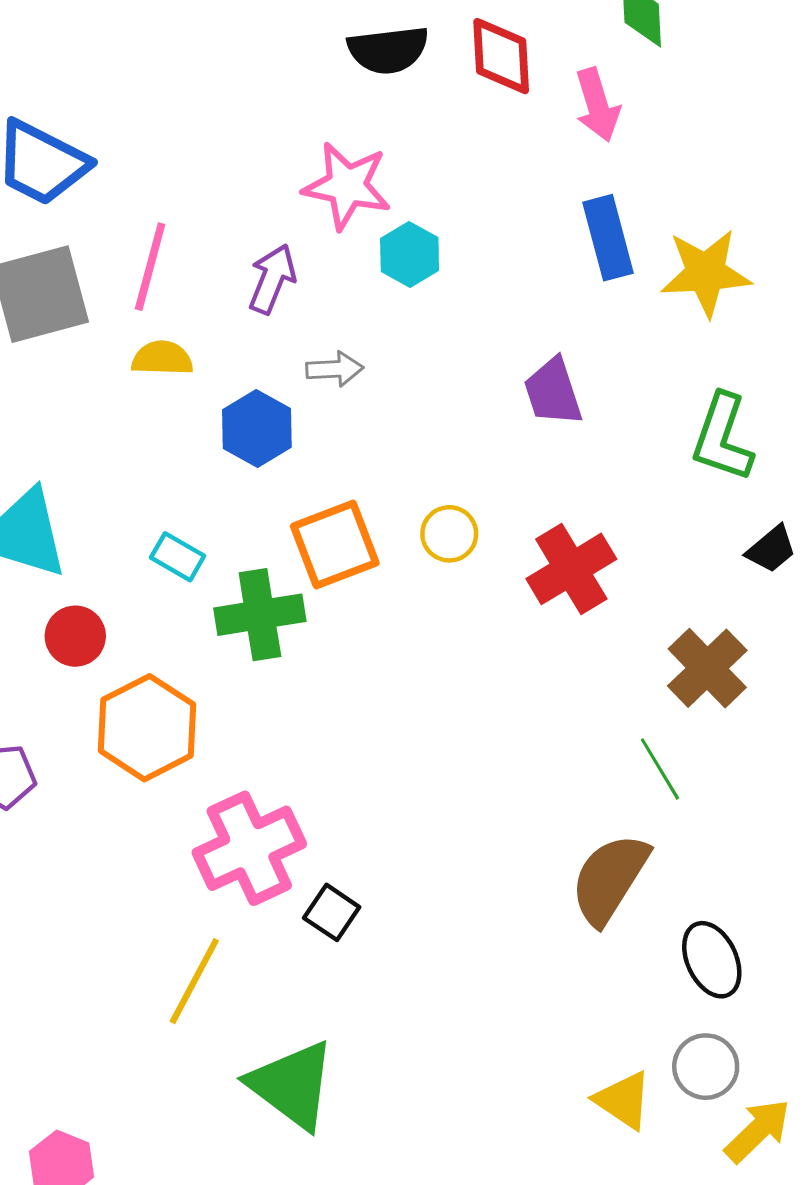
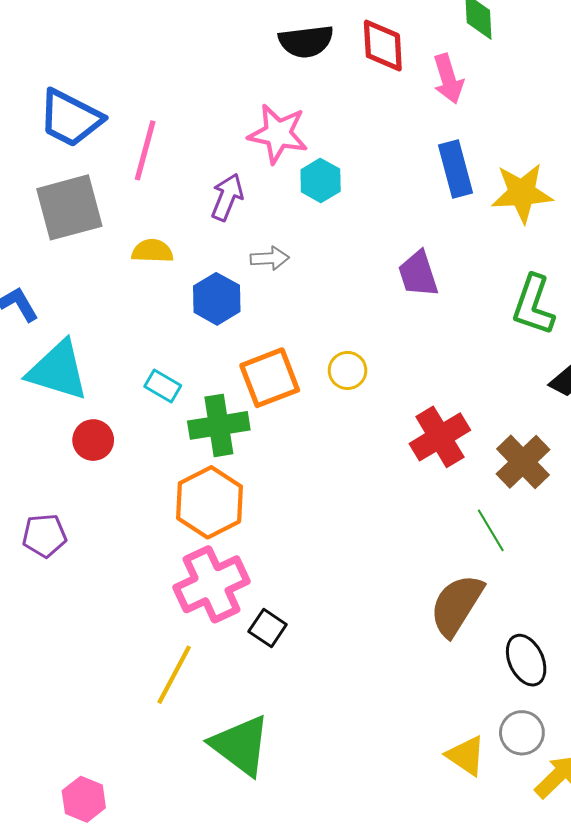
pink line: (150, 267) -> (145, 150), moved
red cross: (571, 569) -> (440, 437), moved
orange hexagon: (147, 728) -> (209, 502), moved

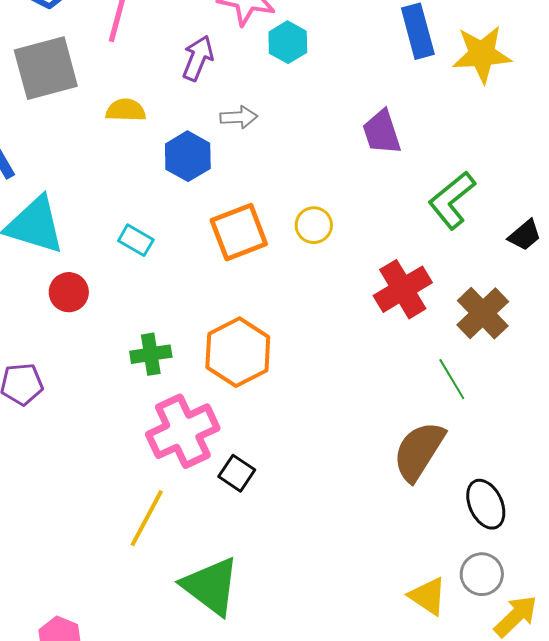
green L-shape: (533, 305) -> (452, 200), moved, turned 32
green cross: (219, 425) -> (151, 354), moved, size x0.7
orange hexagon: (209, 502) -> (238, 352), moved

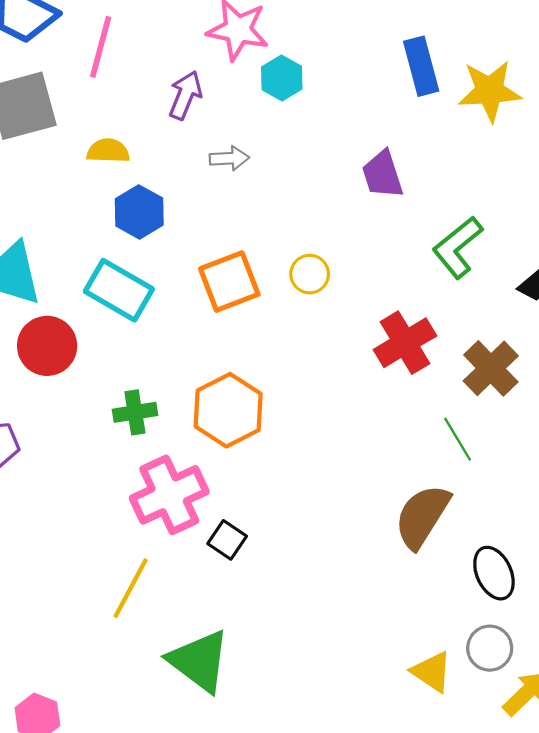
blue hexagon: (188, 156) -> (139, 212), moved
cyan rectangle: (136, 240) -> (119, 290), size x1.8
red circle: (69, 292) -> (47, 346), size x1.4

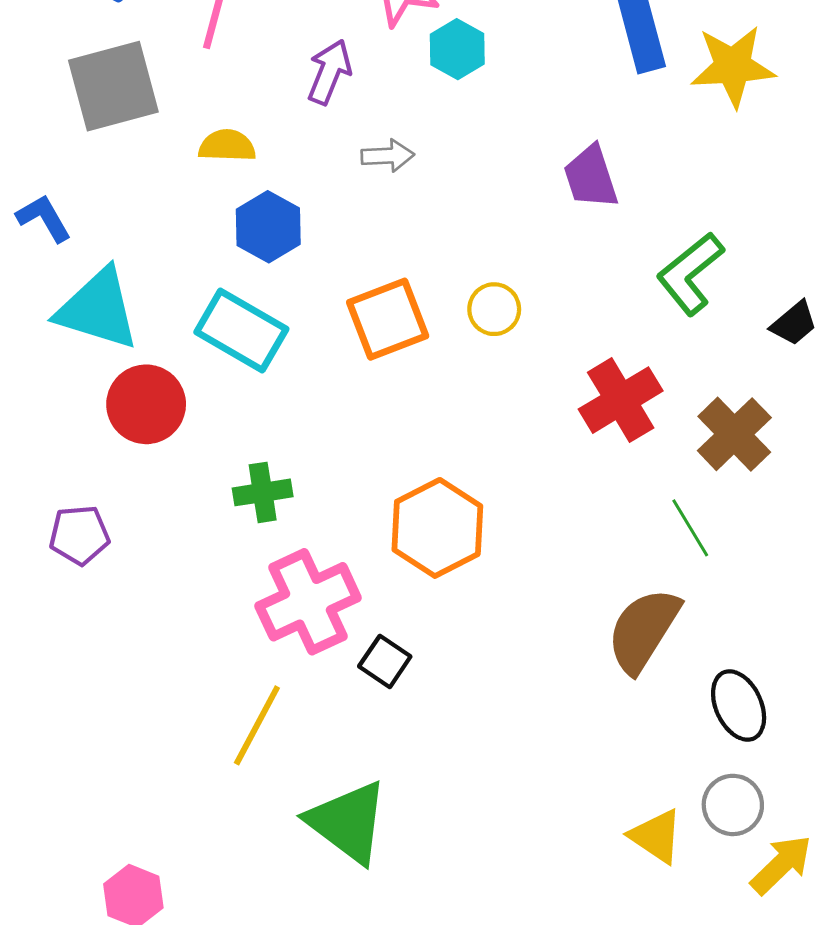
orange hexagon: (228, 410) -> (437, 528), moved

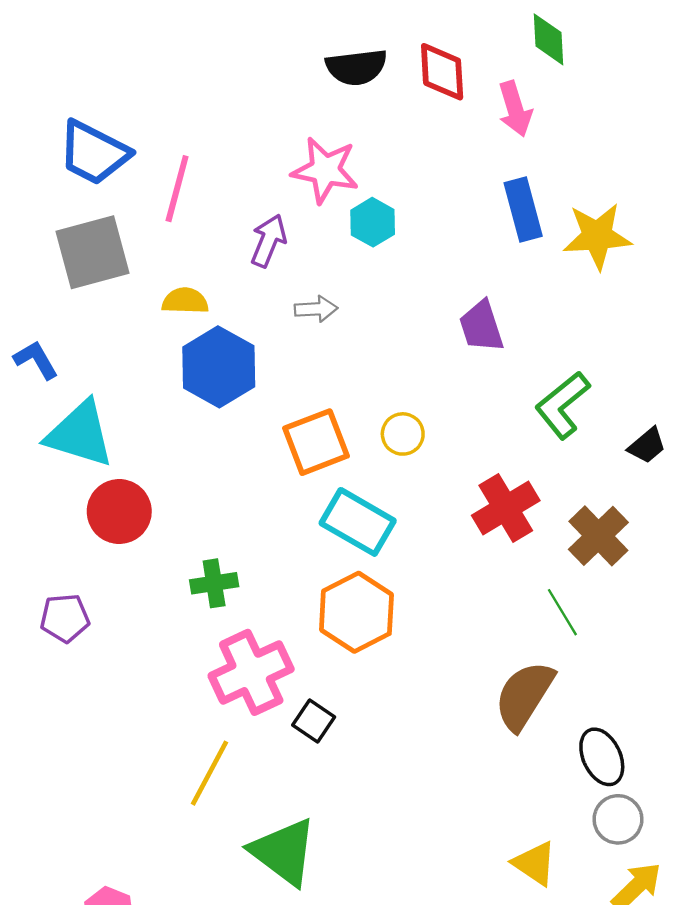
blue hexagon: (268, 227) -> (219, 367), size x1.4
cyan rectangle: (241, 330) -> (358, 522), moved
gray circle: (733, 805) -> (618, 819), moved

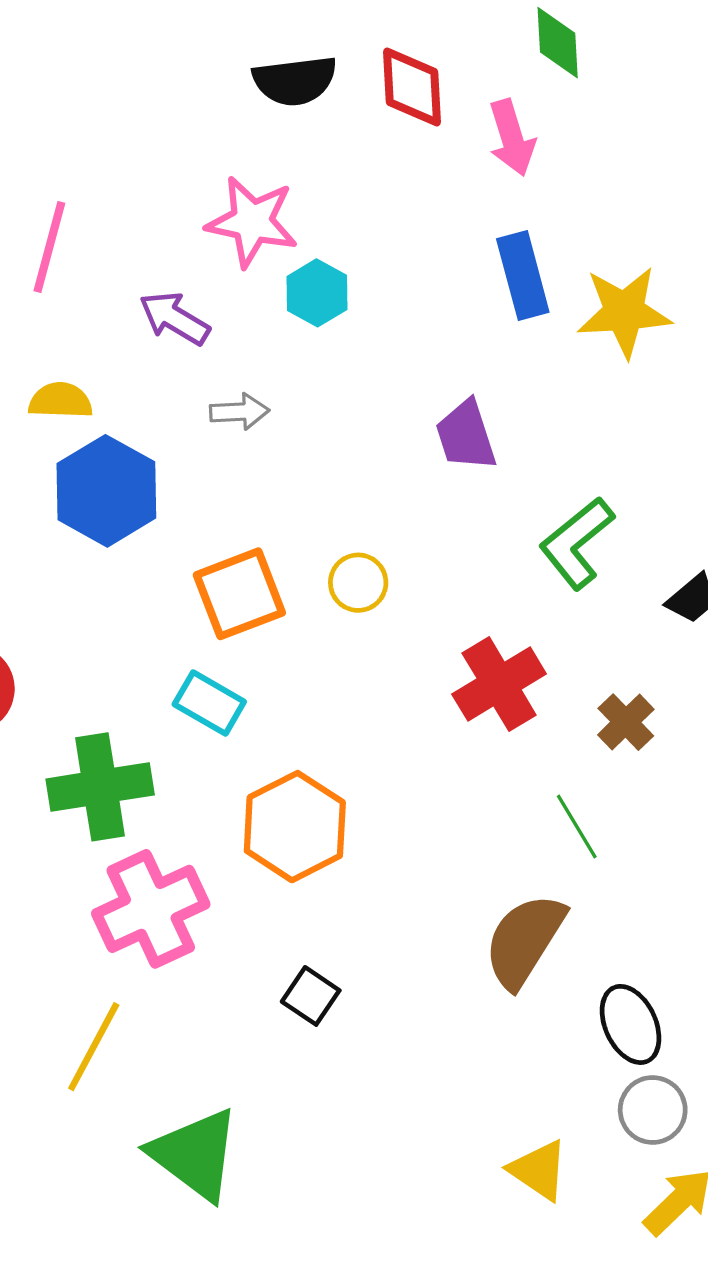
purple arrow: (268, 241) -> (174, 318), turned -81
cyan rectangle: (358, 522) -> (209, 703), moved, size x0.7
brown cross: (598, 536) -> (626, 722), size x0.7
green cross: (214, 583) -> (100, 787), size x1.6
black square: (314, 721) -> (311, 996), moved

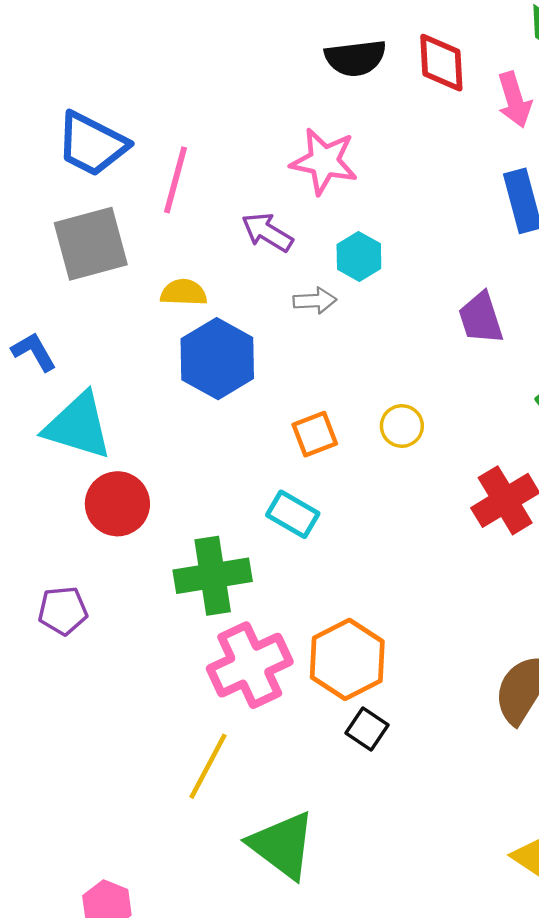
cyan hexagon: (317, 293) -> (359, 257), moved
orange square: (239, 594) -> (315, 434), size x0.7
orange hexagon: (295, 827) -> (347, 659), moved

